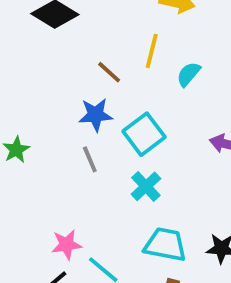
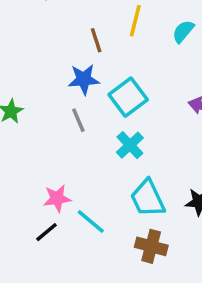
brown line: (109, 72) -> (96, 40), turned 30
cyan semicircle: (189, 74) -> (183, 31), moved
cyan trapezoid: (165, 245) -> (148, 198), turned -126

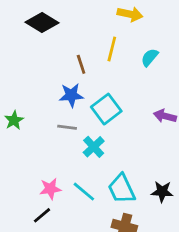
gray line: (78, 120) -> (67, 127), turned -60
cyan cross: (130, 145) -> (94, 147), moved
cyan line: (91, 221) -> (84, 192), moved

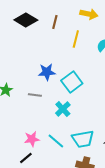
brown line: (81, 64) -> (55, 22), moved, turned 32
gray line: (67, 127) -> (35, 95), moved
cyan trapezoid: (122, 189) -> (83, 139), turned -75

